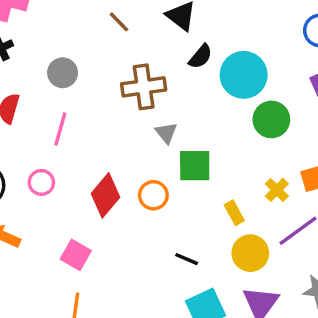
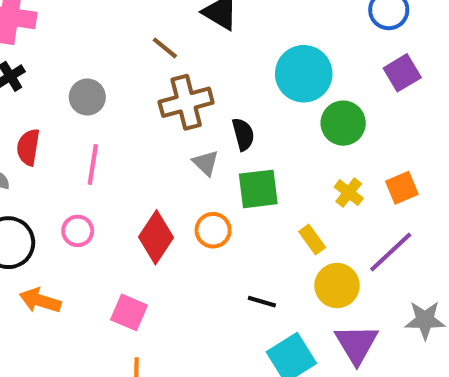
brown line: (119, 22) -> (165, 48), moved
black semicircle: (200, 57) -> (243, 134), moved, turned -48
gray triangle: (166, 133) -> (206, 163), moved
yellow cross: (277, 190) -> (349, 193), moved

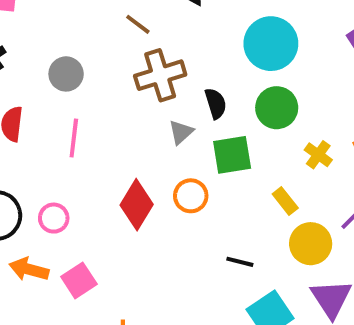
green circle: (343, 123) -> (277, 108), moved
gray triangle: (206, 163) -> (181, 132), turned 36
pink circle: (78, 231) -> (54, 218), moved
pink square: (129, 312) -> (79, 280), moved, turned 36

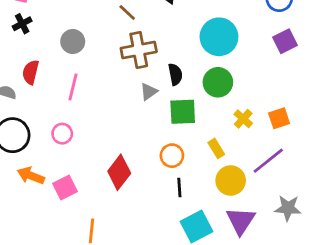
orange circle: (191, 196) -> (172, 156), moved
red diamond: (137, 205) -> (119, 172), moved
pink circle: (54, 218) -> (62, 134), moved
black line: (240, 262) -> (179, 188), turned 66

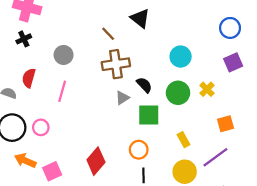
cyan circle: (219, 37) -> (181, 57), size x0.7
black semicircle: (175, 74) -> (144, 85), turned -35
yellow cross: (243, 119) -> (207, 89), moved
pink circle: (62, 134) -> (41, 127), moved
yellow rectangle: (216, 148) -> (184, 140), moved

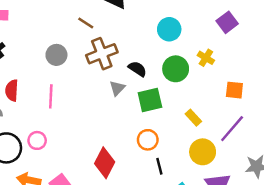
gray circle: (64, 55) -> (56, 55), moved
orange square: (226, 124) -> (234, 90), turned 35

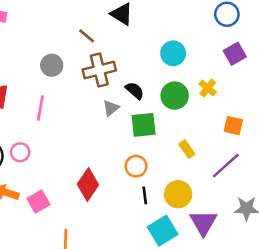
yellow circle: (203, 152) -> (178, 194), moved

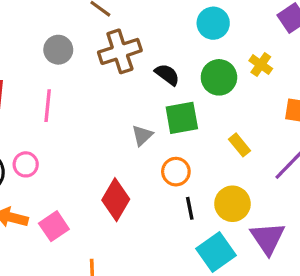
gray triangle: (111, 108) -> (142, 135), moved

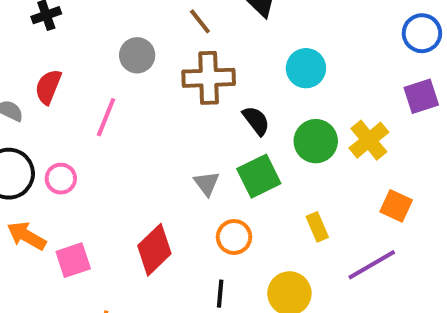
cyan circle: (213, 23) -> (306, 68), moved
yellow cross: (261, 65) -> (369, 140), size x1.4
green square: (182, 118) -> (259, 176), turned -32
gray triangle: (142, 135) -> (207, 183), turned -40
black line: (190, 208) -> (220, 294), moved

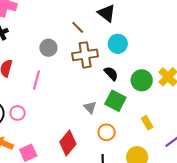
cyan circle: (306, 68) -> (118, 44), moved
green square: (259, 176) -> (115, 101), turned -30

